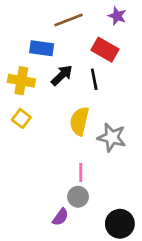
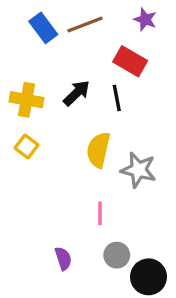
blue rectangle: (42, 48) -> (43, 28), moved, turned 45
gray circle: (78, 197) -> (117, 255), moved
purple semicircle: (60, 217) -> (63, 258), moved, turned -54

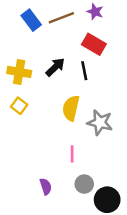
purple star: (145, 19) -> (95, 12), moved

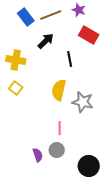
red rectangle: (94, 44) -> (89, 35), moved
black arrow: (55, 67) -> (46, 41), moved
gray circle: (84, 184) -> (57, 150), moved

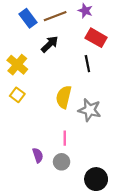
black line: (70, 59) -> (87, 64), moved
yellow cross: (16, 60) -> (17, 65), turned 30
purple semicircle: (38, 155) -> (38, 155), moved

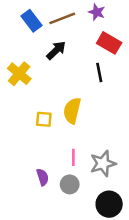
yellow square: (17, 95) -> (44, 119), moved, turned -32
gray star: (90, 110) -> (103, 164), moved, turned -30

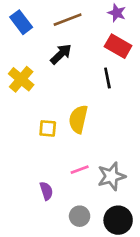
purple star: (97, 12) -> (117, 13), moved
blue rectangle: (32, 21) -> (21, 22), moved
pink line: (73, 157) -> (80, 170), turned 70
gray circle: (70, 184) -> (80, 216), moved

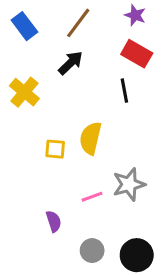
brown line: (68, 20) -> (78, 23), turned -32
gray star: (111, 176) -> (129, 184), moved

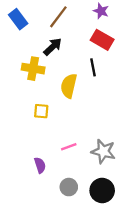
yellow cross: (24, 92) -> (33, 69), moved, turned -30
yellow semicircle: (91, 138) -> (69, 86), moved
gray star: (129, 184) -> (103, 151), moved, turned 30

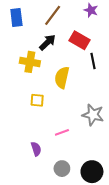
blue rectangle: (18, 19) -> (16, 18), turned 30
red rectangle: (102, 40) -> (80, 40), moved
black line: (93, 67) -> (93, 61), moved
gray star: (103, 151) -> (93, 115), moved

